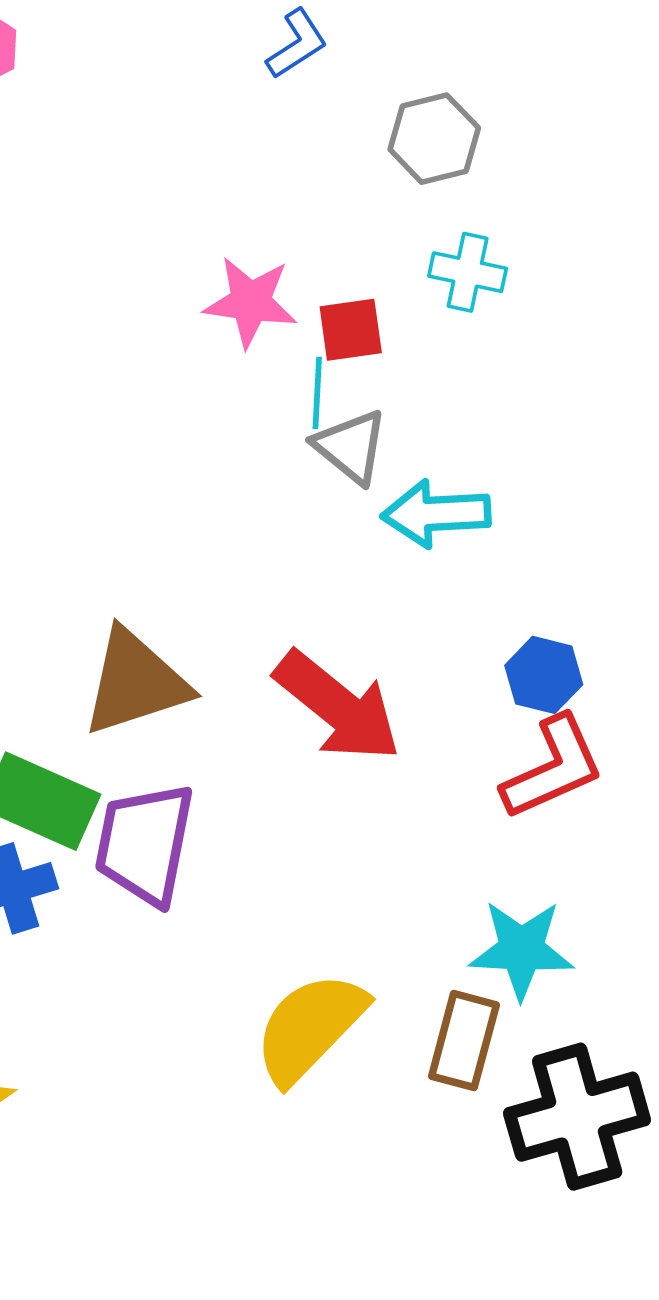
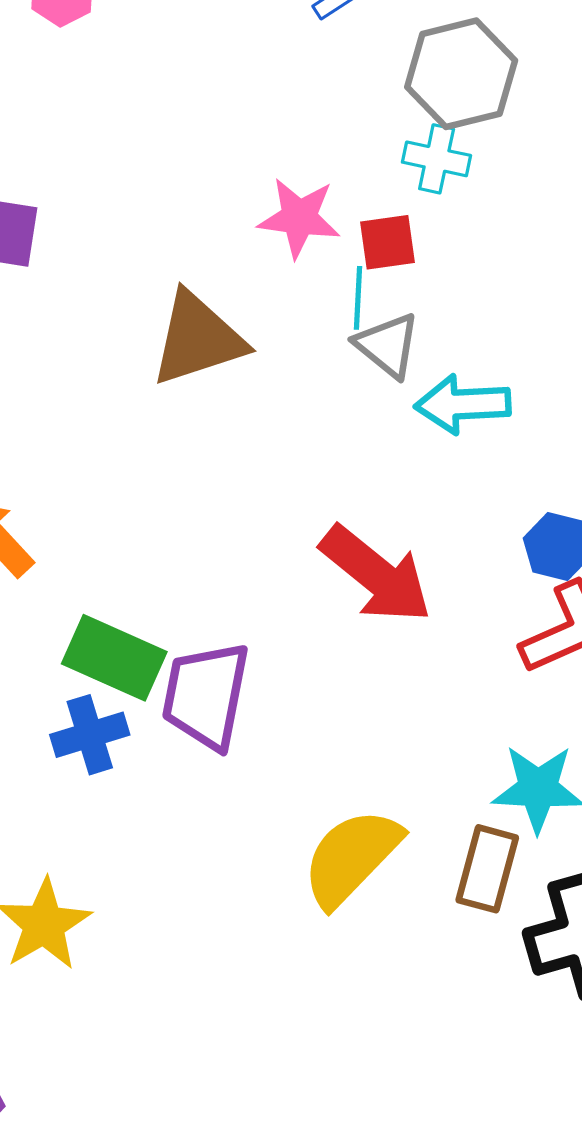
gray hexagon: (434, 139) -> (461, 74), size x1.4
cyan cross: (468, 272) -> (437, 159), moved
brown triangle: (135, 682) -> (198, 339), moved

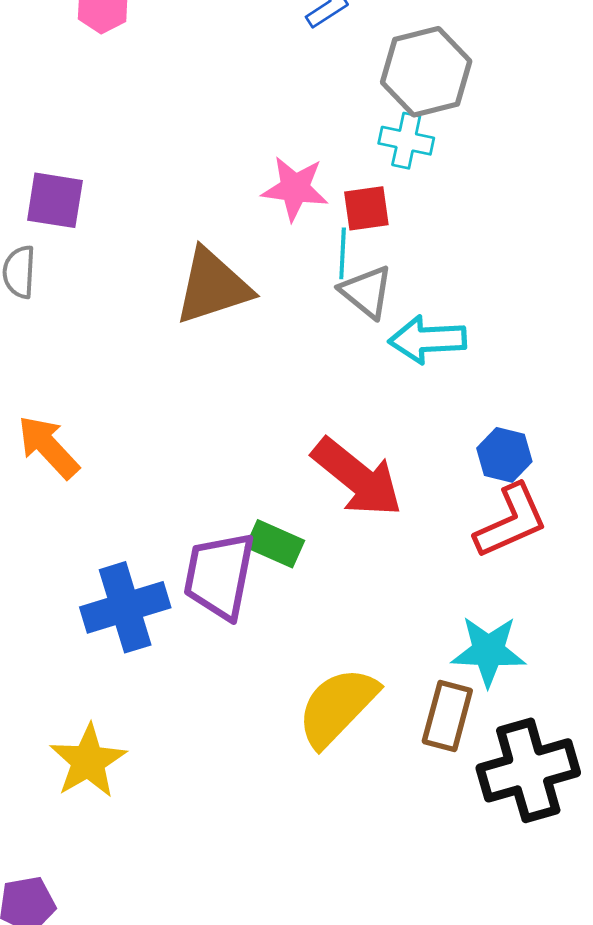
green rectangle: (114, 658) -> (275, 544), moved, size x0.7
blue cross: (90, 735) -> (125, 607), size x1.4

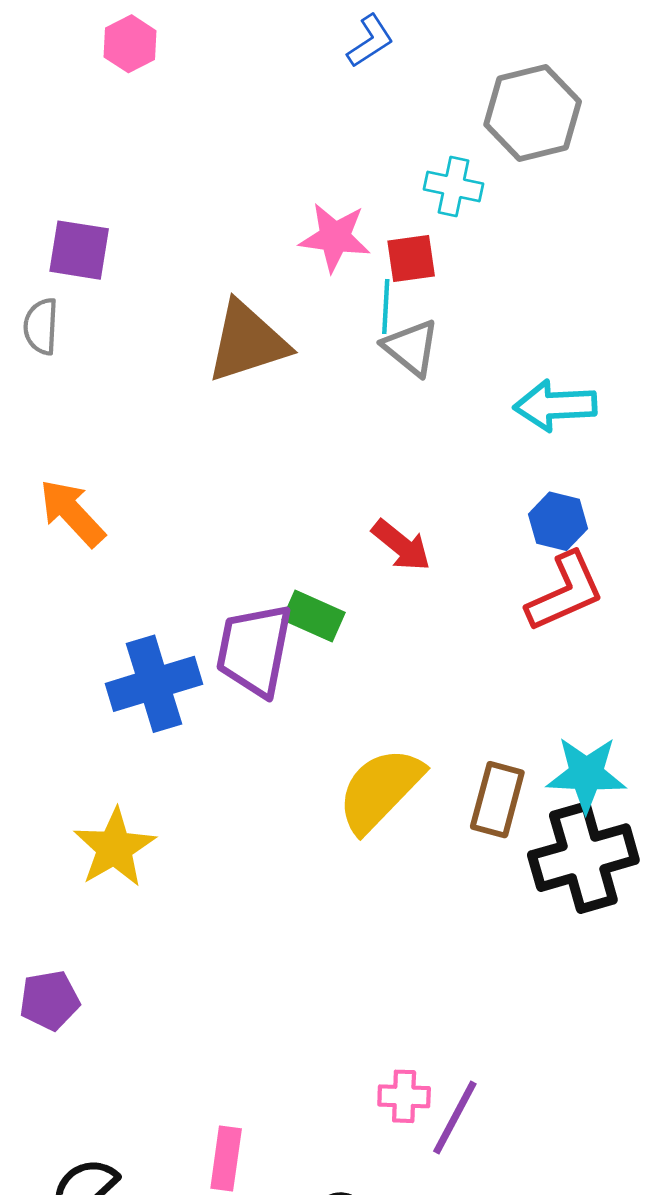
gray hexagon: (426, 72) -> (533, 113), moved
cyan arrow: (427, 340) -> (555, 405), moved
red arrow: (357, 477) -> (401, 545), size x0.6
cyan star: (488, 651) -> (586, 774), moved

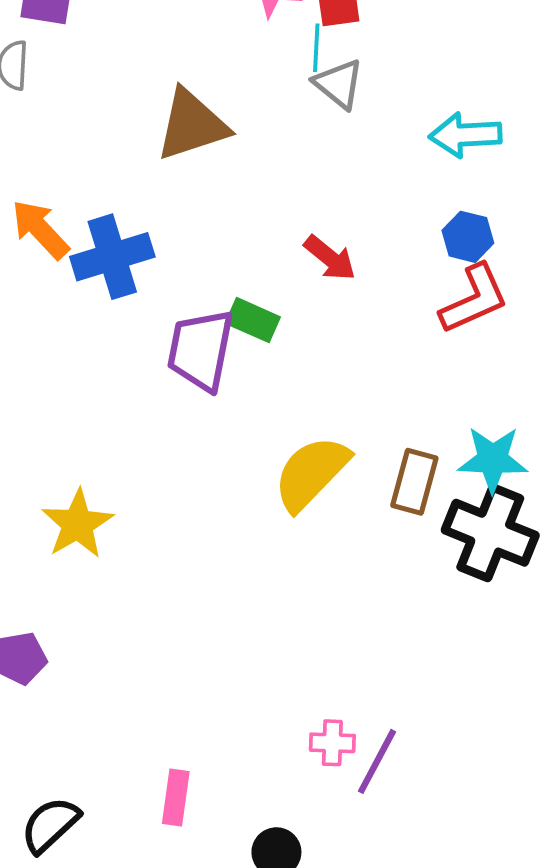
brown triangle: (247, 342) -> (192, 125), moved
blue cross: (154, 684) -> (112, 257), moved
black cross: (583, 858) -> (490, 533), turned 38

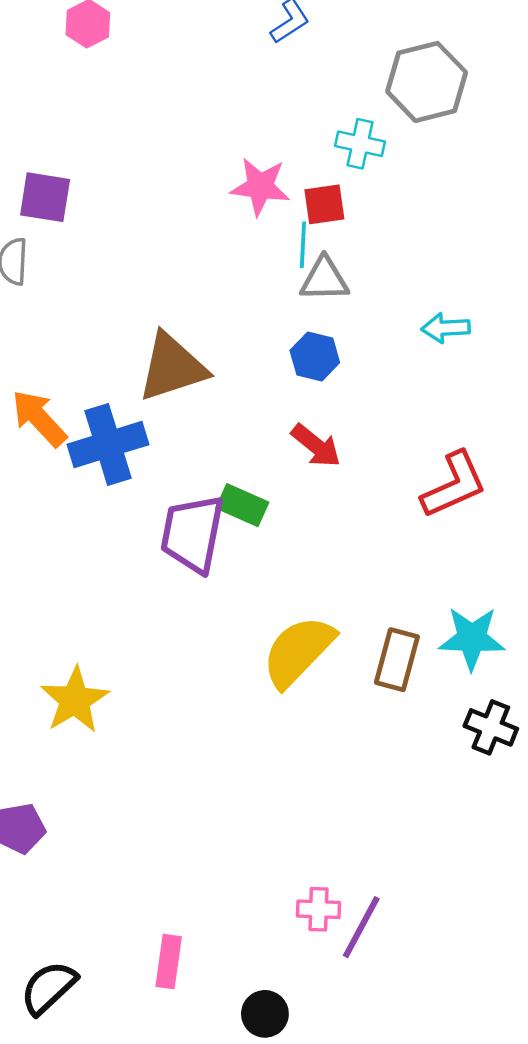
gray triangle: (339, 84) -> (324, 279), turned -40
brown triangle: (192, 125) -> (172, 367), moved
cyan arrow: (465, 135) -> (446, 328), size x0.7
blue hexagon: (468, 237) -> (315, 357), moved
black cross: (490, 533) -> (491, 727), moved, size x0.6

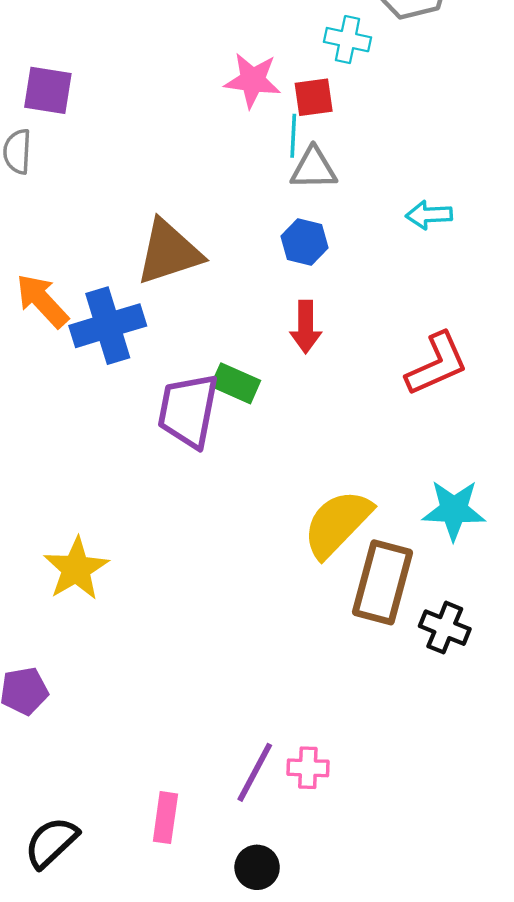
red arrow: (316, 446) -> (306, 327), turned 51
yellow semicircle: (298, 651) -> (337, 524), moved
brown rectangle: (397, 660) -> (383, 582), moved, size x1.4
black cross: (491, 727) -> (445, 628), moved
purple line: (361, 927) -> (255, 772), moved

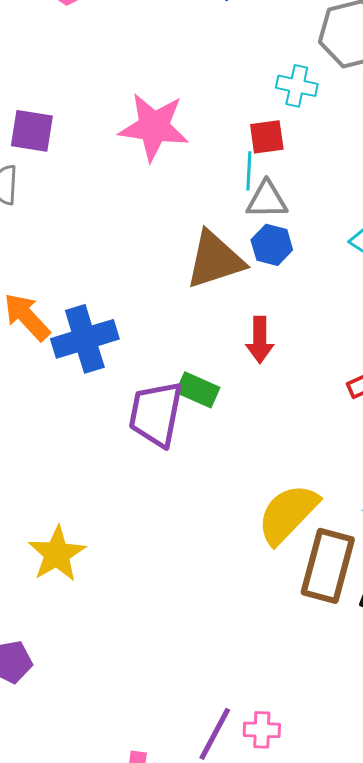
pink star: (253, 80) -> (154, 127), moved, size x1.4
blue hexagon: (305, 242) -> (272, 245), moved
brown triangle: (169, 252) -> (215, 260), moved

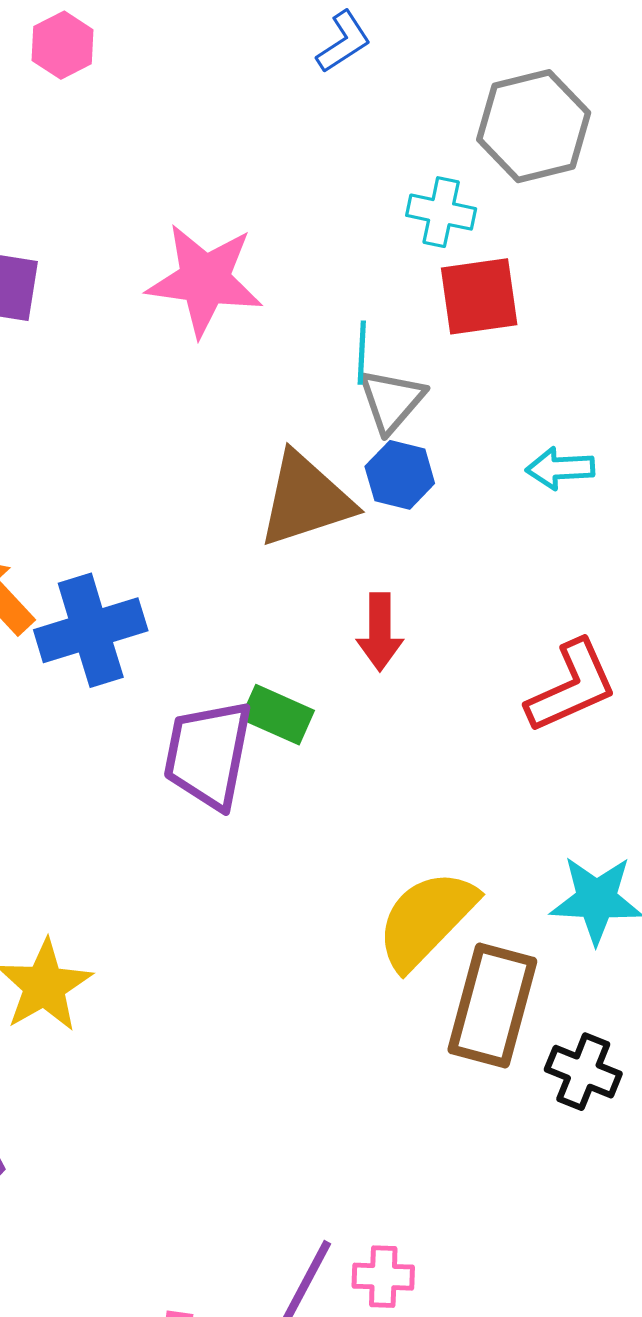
red square: (267, 137) -> (479, 296), moved, size x1.4
gray triangle: (267, 200) -> (392, 401), turned -48

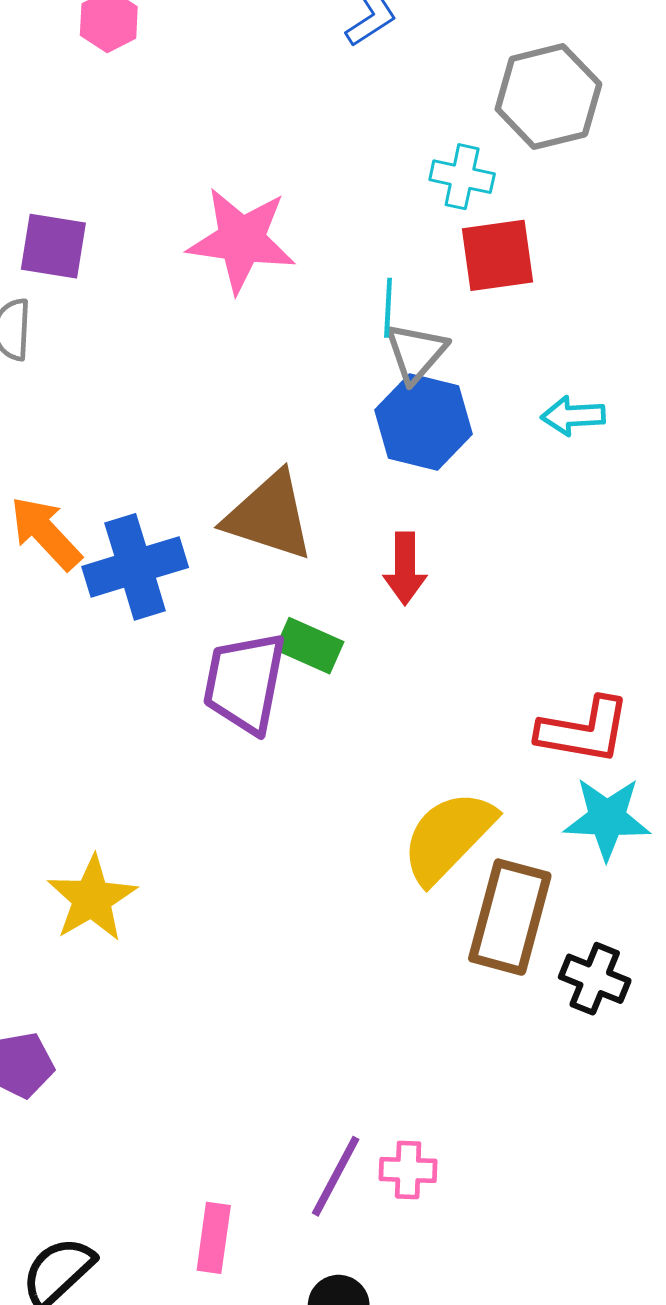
blue hexagon: (400, 475) -> (423, 422), size x1.5
brown triangle: (306, 500) -> (269, 516), moved, turned 36
red L-shape: (572, 686) -> (584, 730), moved, turned 34

